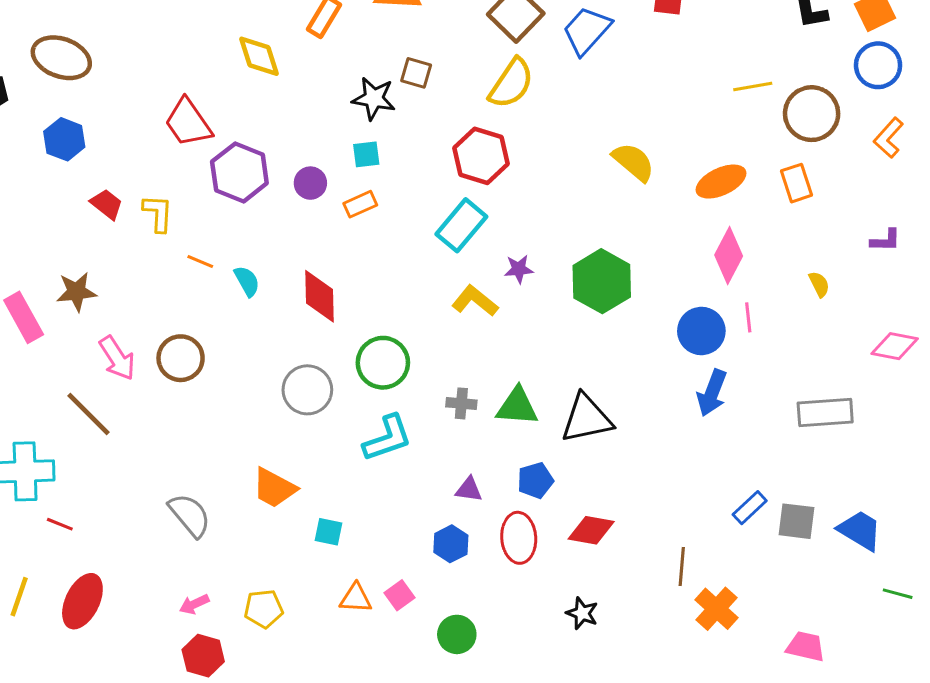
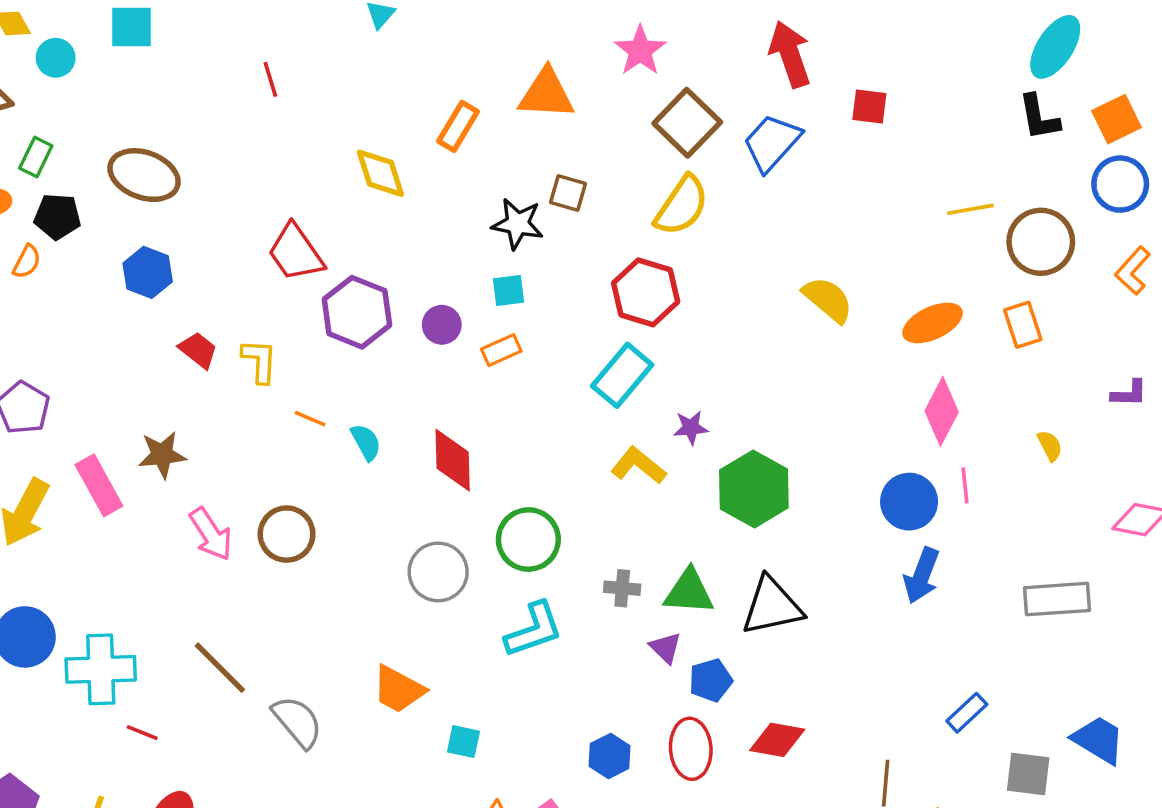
green hexagon: (602, 281) -> (754, 489), moved
brown line: (88, 414) -> (220, 668), moved
purple triangle: (469, 489) -> (665, 648), moved, turned 36
gray square: (796, 521) -> (1028, 774), moved

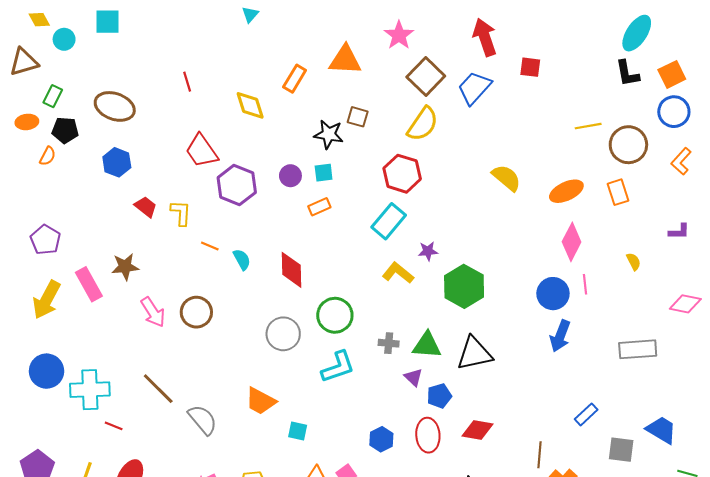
red line: (270, 79) -> (187, 82), moved
purple circle: (442, 325) -> (290, 176), moved

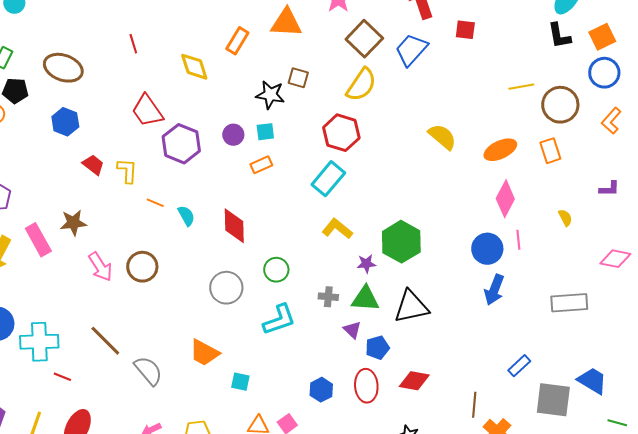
purple star: (428, 251) -> (366, 264), moved
green circle: (335, 315) -> (276, 270), size x0.7
gray square: (621, 450) -> (553, 400), size x1.4

